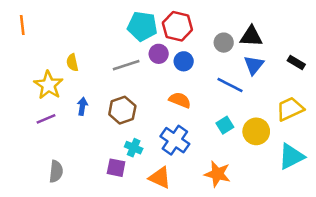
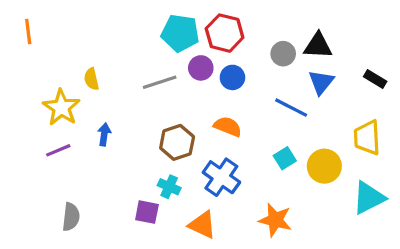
yellow trapezoid: (290, 109) -> (367, 138), turned -68
brown hexagon: (122, 110) -> (177, 142), moved

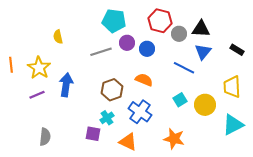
orange line: (28, 31) -> (11, 65), moved
red hexagon: (225, 33) -> (160, 21), moved
yellow semicircle: (91, 79) -> (58, 37), moved
blue arrow: (104, 134) -> (66, 85), size x1.6
cyan cross: (169, 187) -> (107, 118), turned 32

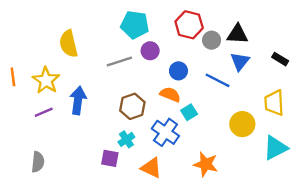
yellow semicircle: (58, 37) -> (69, 44), size x1.6
blue circle: (147, 49) -> (178, 71), moved
cyan square: (180, 100) -> (189, 112), moved
gray semicircle: (45, 137) -> (38, 162), moved

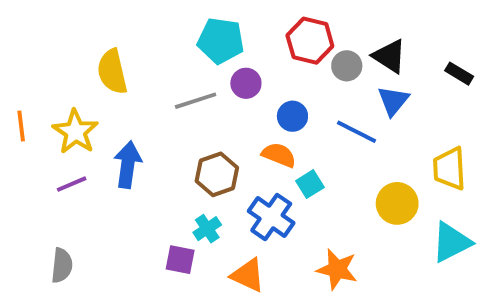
black triangle: (238, 34) -> (389, 56), turned 30
black rectangle: (280, 59) -> (459, 74), moved

